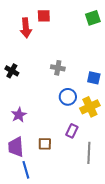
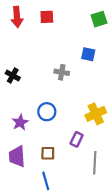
red arrow: (26, 28) -> (17, 17), moved
blue square: (94, 78) -> (88, 54), moved
blue circle: (68, 97) -> (47, 112), moved
blue line: (26, 170) -> (46, 181), moved

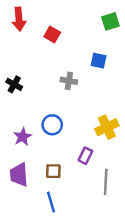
red square: (47, 17) -> (52, 34), moved, turned 32

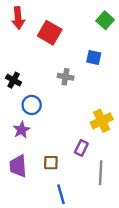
green square: (110, 21) -> (105, 20), turned -30
red square: (52, 34) -> (50, 33), size x1.5
blue circle: (52, 125) -> (32, 105), moved
blue line: (51, 202) -> (61, 194), moved

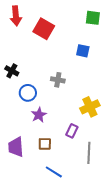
green square: (105, 20) -> (93, 18), turned -35
gray cross: (66, 77) -> (58, 80), moved
purple star: (21, 130) -> (39, 115), moved
blue line: (61, 194) -> (54, 172), turned -42

